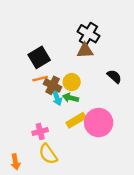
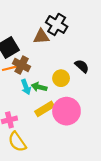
brown triangle: (85, 51) -> (41, 37), moved
yellow circle: (72, 82) -> (61, 78), moved
brown cross: (53, 85) -> (22, 65), moved

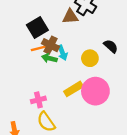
cyan arrow: (26, 87) -> (63, 53), moved
green arrow: (39, 87) -> (49, 58), moved

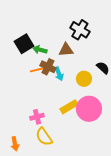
brown triangle: (70, 17) -> (66, 50), moved
black square: (37, 28) -> (24, 44), moved
green arrow: (49, 58) -> (40, 50), moved

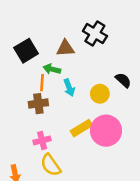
green arrow: (40, 50) -> (52, 69), moved
brown triangle: (66, 50) -> (65, 48), moved
brown cross: (48, 67) -> (38, 104), moved, turned -35
orange line: (37, 70) -> (42, 83), turned -72

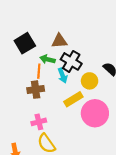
black cross: (95, 33) -> (71, 61), moved
yellow rectangle: (81, 128) -> (73, 99), moved

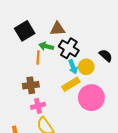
cyan arrow: (63, 75) -> (73, 67), moved
brown cross: (36, 90) -> (31, 85), moved

